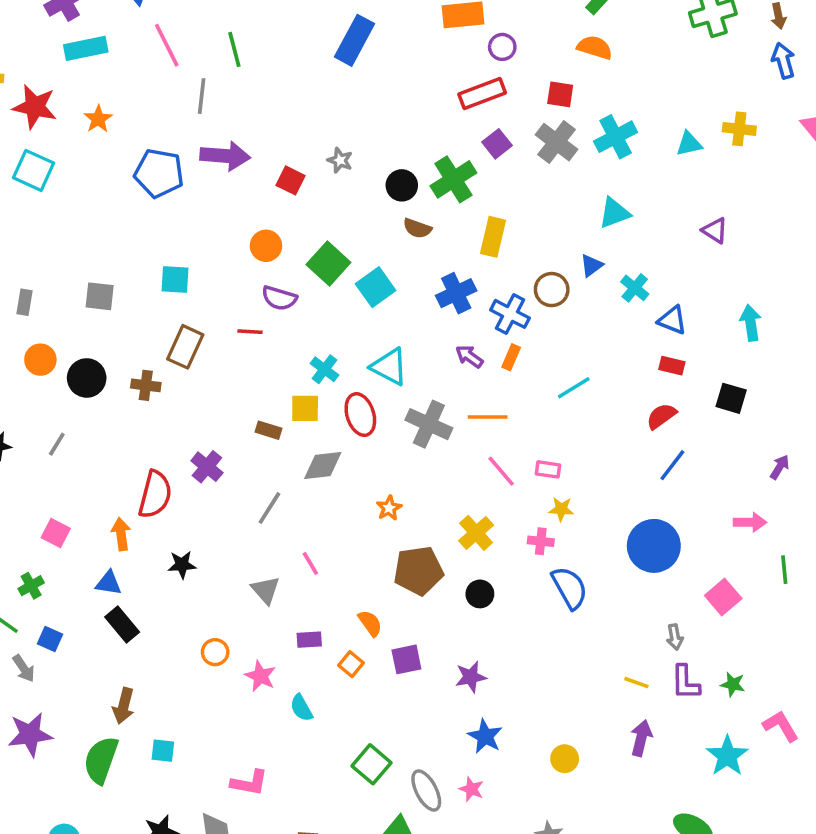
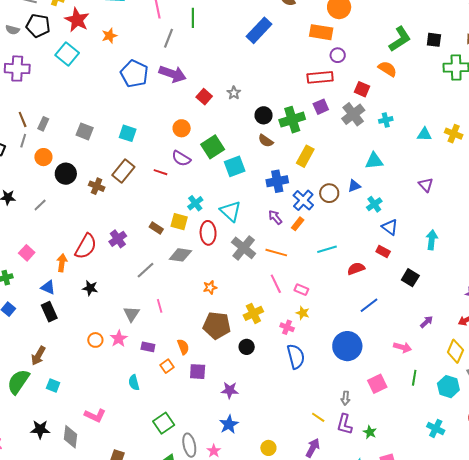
cyan cross: (616, 137) -> (386, 120), size x0.6
red semicircle: (661, 416) -> (356, 269), moved
pink star: (260, 676) -> (119, 339), moved

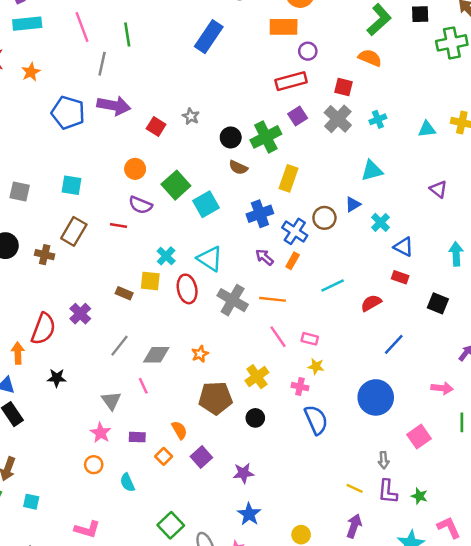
gray diamond: (180, 255) -> (156, 355), moved
orange circle: (95, 340) -> (94, 465), moved
purple square: (198, 372) -> (201, 457), turned -36

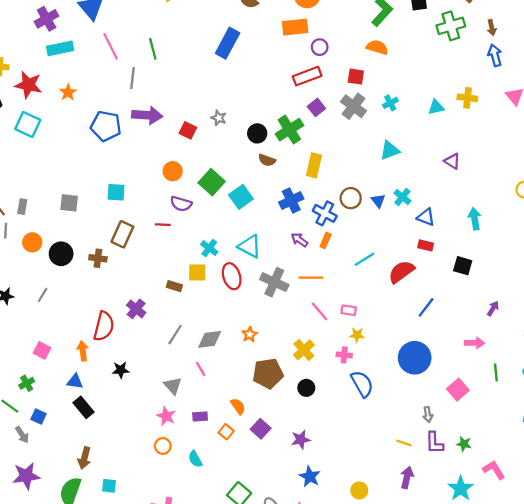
blue triangle: (353, 204) -> (378, 201), moved, turned -32
red semicircle: (371, 303) -> (401, 272), size x1.4

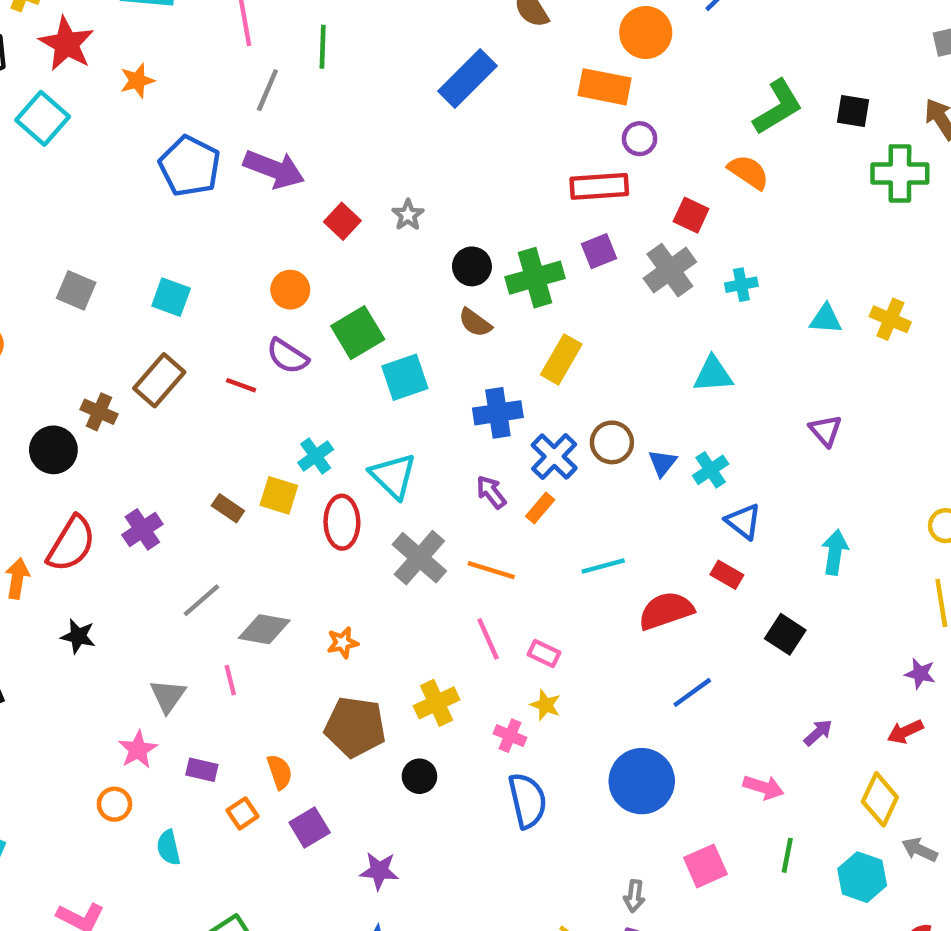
black circle: (61, 254) -> (53, 450), moved

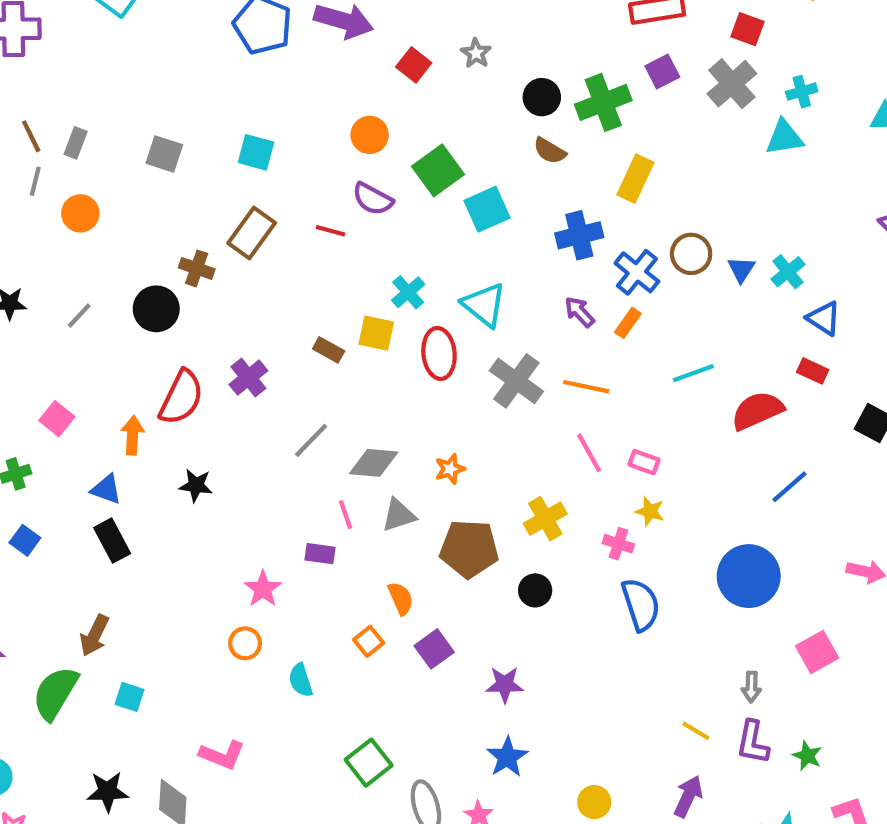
cyan triangle: (713, 374) -> (784, 137), moved
gray triangle: (168, 696) -> (399, 515), moved, turned 42
purple rectangle: (202, 770) -> (320, 554), moved

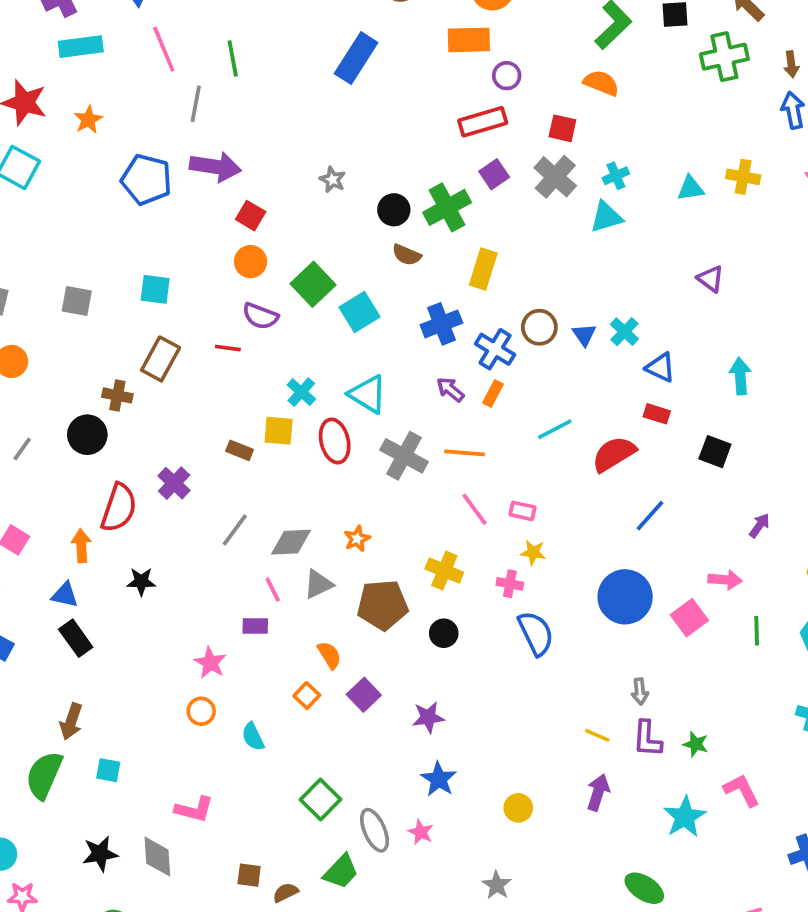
red square: (414, 65) -> (251, 216), moved
yellow cross: (545, 519) -> (444, 571), turned -30
pink square: (817, 652) -> (689, 618), moved

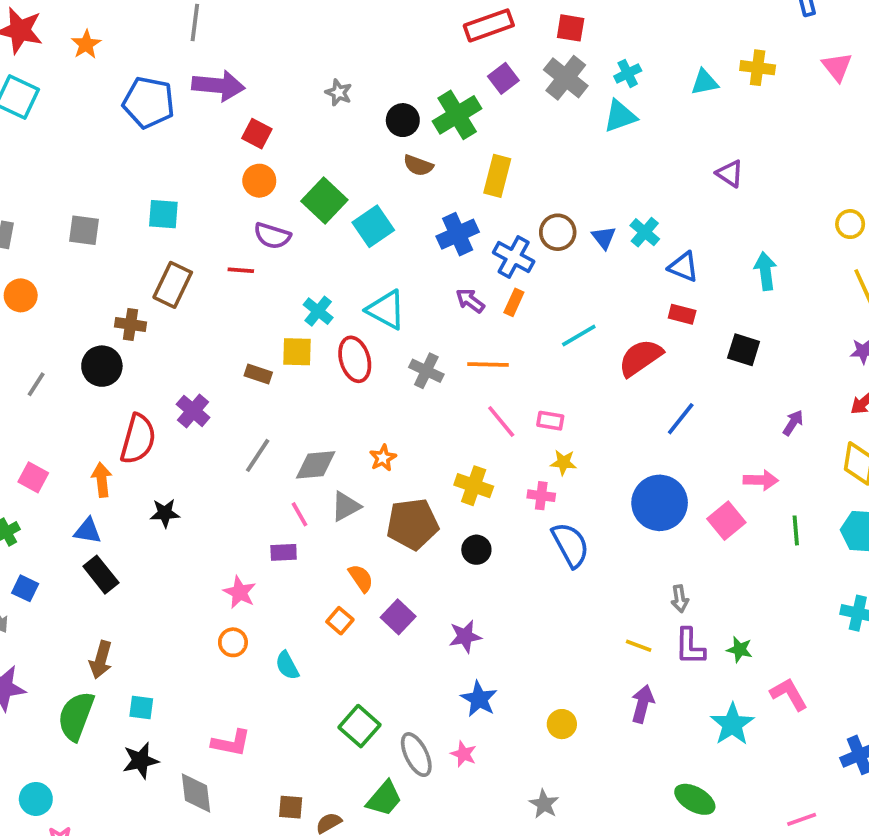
gray cross: (404, 456) -> (426, 371), size x0.7
black star: (100, 854) -> (141, 761), moved

